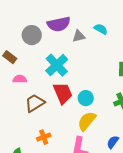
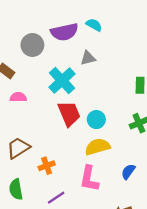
cyan semicircle: (101, 29) -> (94, 25), moved
gray triangle: (79, 36) -> (88, 58), moved
brown trapezoid: (35, 103) -> (18, 148), moved
yellow semicircle: (87, 121) -> (97, 147), turned 35

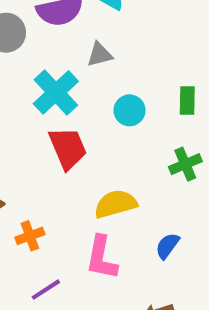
cyan circle: (96, 120) -> (130, 110), moved

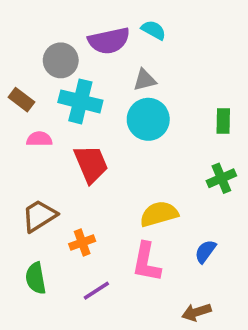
cyan cross: (56, 92) -> (80, 101), moved, turned -33
cyan circle: (130, 110) -> (148, 119), moved, size x1.5
red trapezoid: (68, 148) -> (91, 164), moved

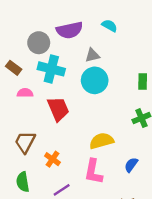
cyan semicircle: (154, 30) -> (109, 26), moved
brown trapezoid: (39, 216) -> (25, 142), turned -30
orange cross: (82, 242) -> (52, 159), turned -35

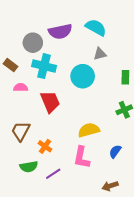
cyan semicircle: (109, 26) -> (96, 27), size x1.5
gray triangle: (92, 55) -> (100, 54), moved
green semicircle: (23, 182) -> (29, 167), moved, turned -90

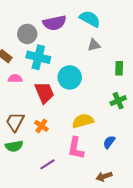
cyan circle: (83, 76) -> (70, 77), moved
orange cross: (45, 146) -> (41, 126), moved
green semicircle: (29, 167) -> (14, 146), moved

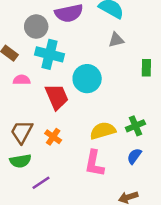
green cross: (118, 101) -> (135, 126), moved
purple line: (47, 164) -> (41, 183), moved

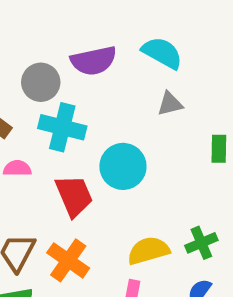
orange cross: (53, 137) -> (68, 260), size x1.5

